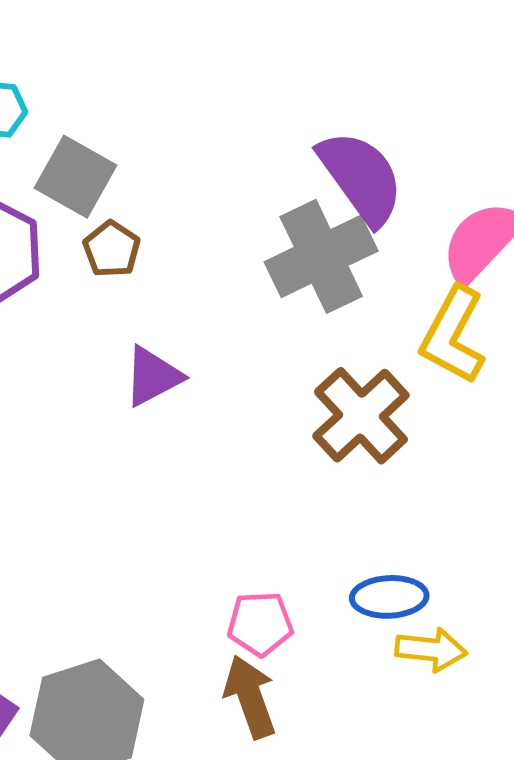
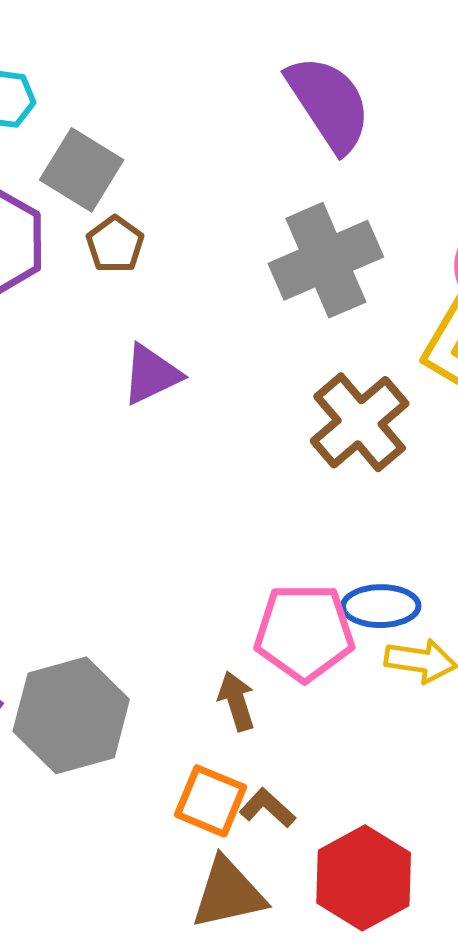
purple semicircle: (361, 177) -> (329, 103), moved
pink pentagon: (260, 624) -> (304, 632), moved, size x1.5
brown arrow: (250, 697) -> (237, 701), size x0.7

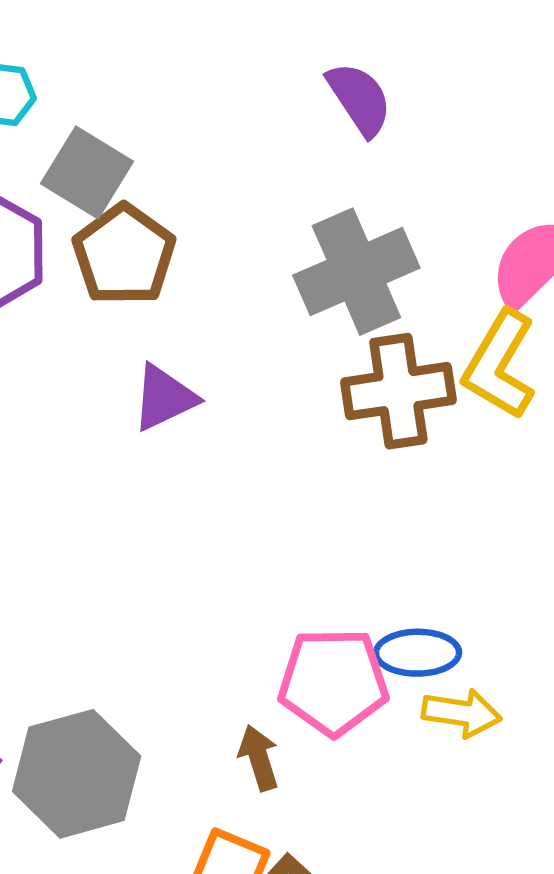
purple semicircle: (329, 103) -> (359, 99), size x0.7
brown pentagon: (115, 244) -> (124, 255), size x1.6
brown cross: (360, 422) -> (398, 391), moved, turned 32

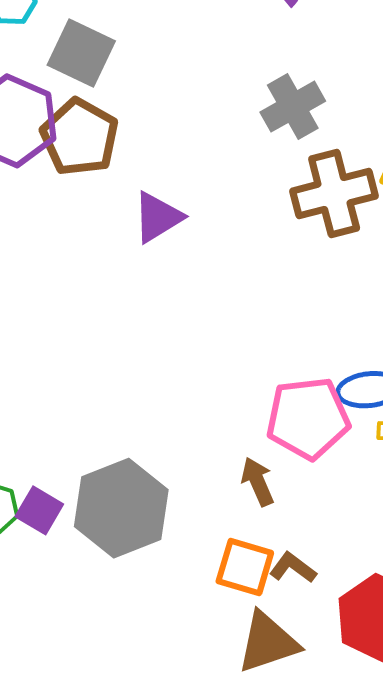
brown pentagon: (124, 255) -> (80, 137), moved
gray cross: (356, 272) -> (293, 107), size x0.7

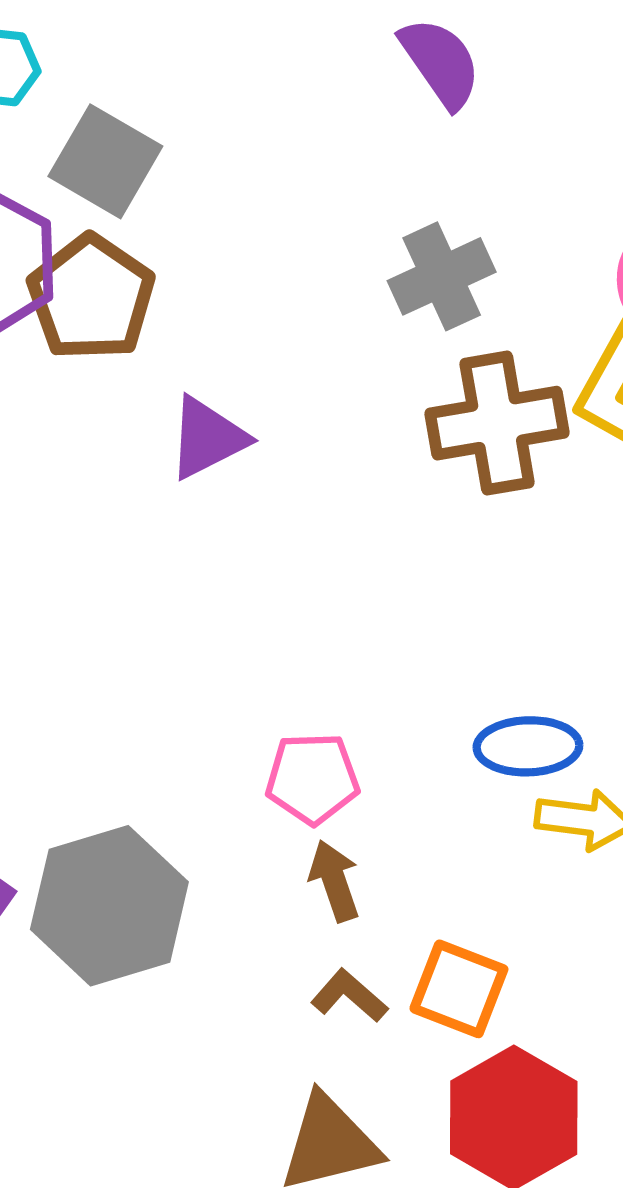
pink pentagon: (308, 418) -> (312, 778), moved, size x0.7
orange square: (245, 567) -> (459, 989), moved
brown L-shape: (293, 568) -> (349, 996), moved

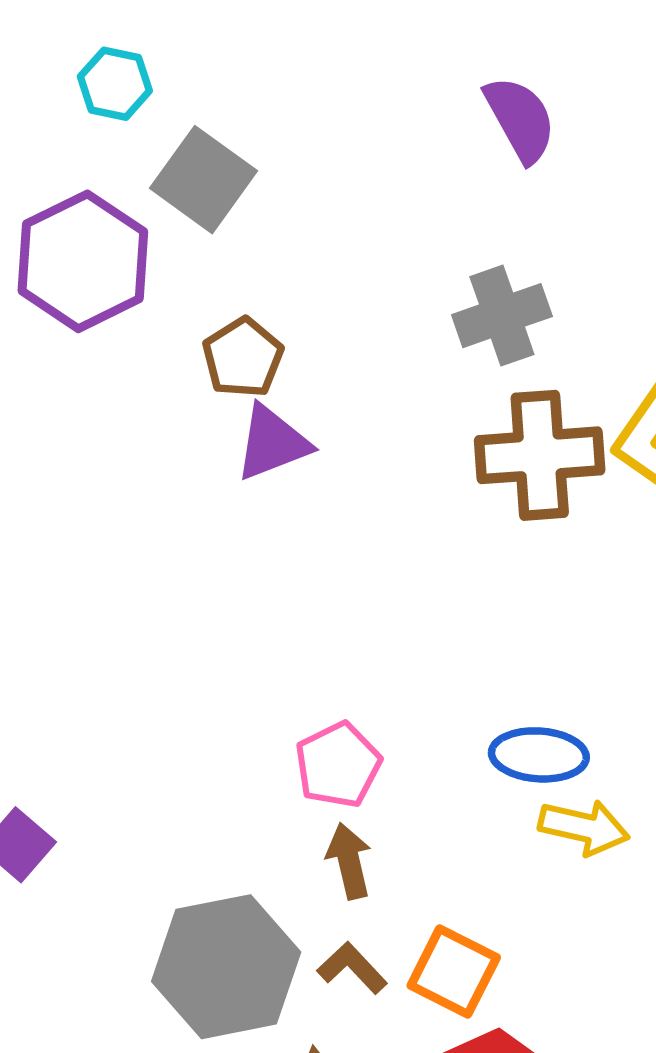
brown pentagon: (91, 298) -> (243, 358), moved, size x0.7
pink pentagon: (312, 778) -> (338, 765), turned -30
gray hexagon: (109, 906) -> (226, 967), moved

